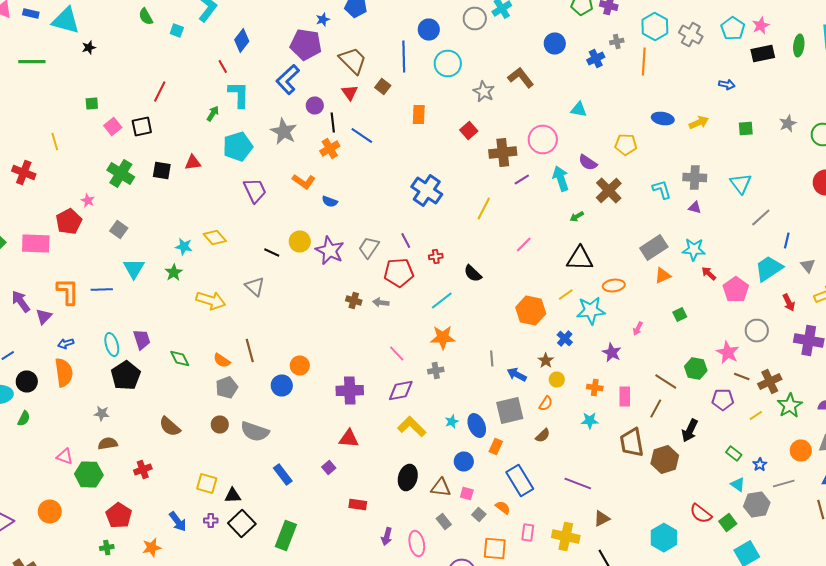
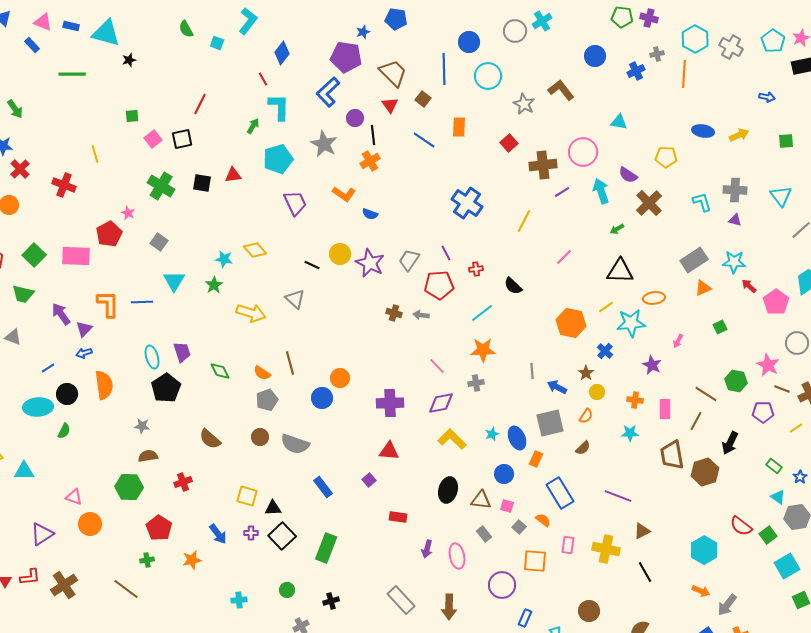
blue line: (362, 136) -> (424, 140), moved
blue arrow: (66, 344) -> (84, 353), moved
pink triangle: (65, 456) -> (74, 497), moved

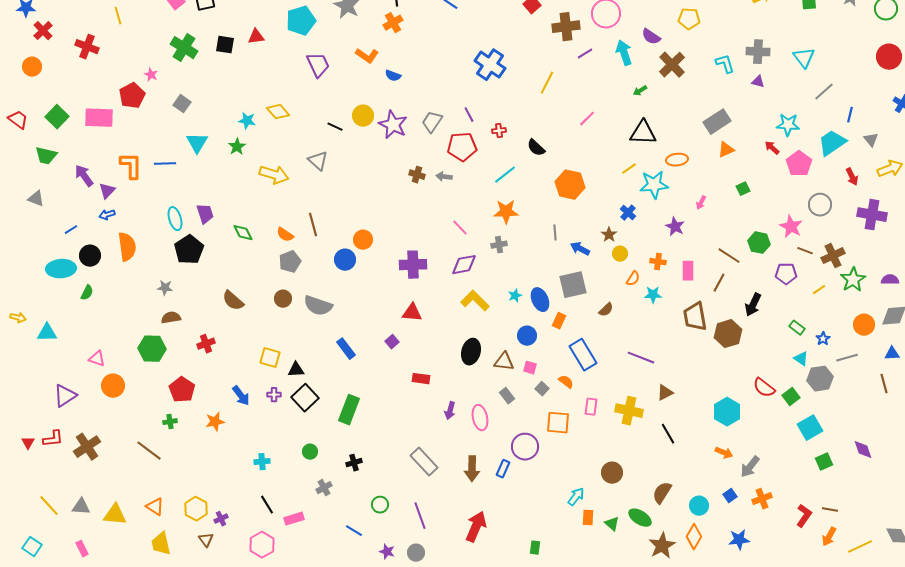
cyan star: (734, 262) -> (788, 125), moved
orange hexagon: (571, 323) -> (570, 185), moved
orange semicircle: (586, 416) -> (633, 279), moved
blue rectangle: (525, 618) -> (503, 469), moved

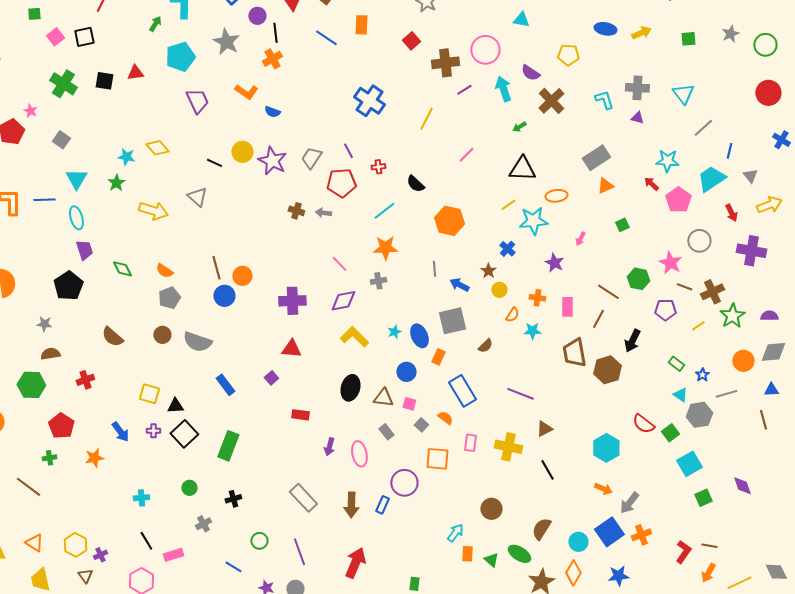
cyan ellipse: (175, 219) -> (76, 218), moved
brown line: (313, 225) -> (216, 268), moved
blue square: (730, 496) -> (609, 532), size x2.0

